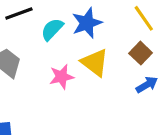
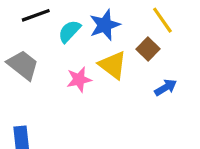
brown square: (141, 53) -> (148, 49), moved

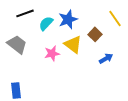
yellow line: (162, 20) -> (115, 18), moved

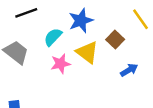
cyan semicircle: (46, 23) -> (53, 37), moved

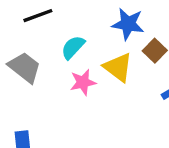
blue star: (81, 21) -> (128, 24), moved, turned 30

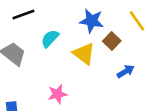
pink star: (83, 82) -> (57, 94), moved

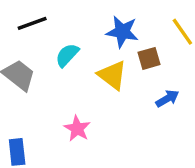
brown square: (112, 41) -> (149, 58), turned 30
pink star: (57, 94) -> (77, 129), turned -30

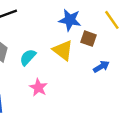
cyan semicircle: (67, 55) -> (28, 57), moved
brown square: (149, 58) -> (89, 39), turned 35

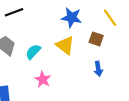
brown square: (89, 39) -> (96, 39), moved
blue arrow: (101, 67) -> (98, 69), moved, turned 112

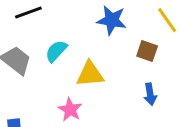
yellow triangle: (65, 45) -> (90, 74), moved, turned -42
cyan semicircle: (33, 52) -> (56, 51), moved

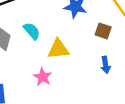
cyan semicircle: (56, 51) -> (32, 31), turned 96

